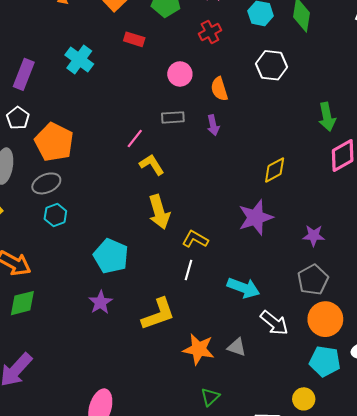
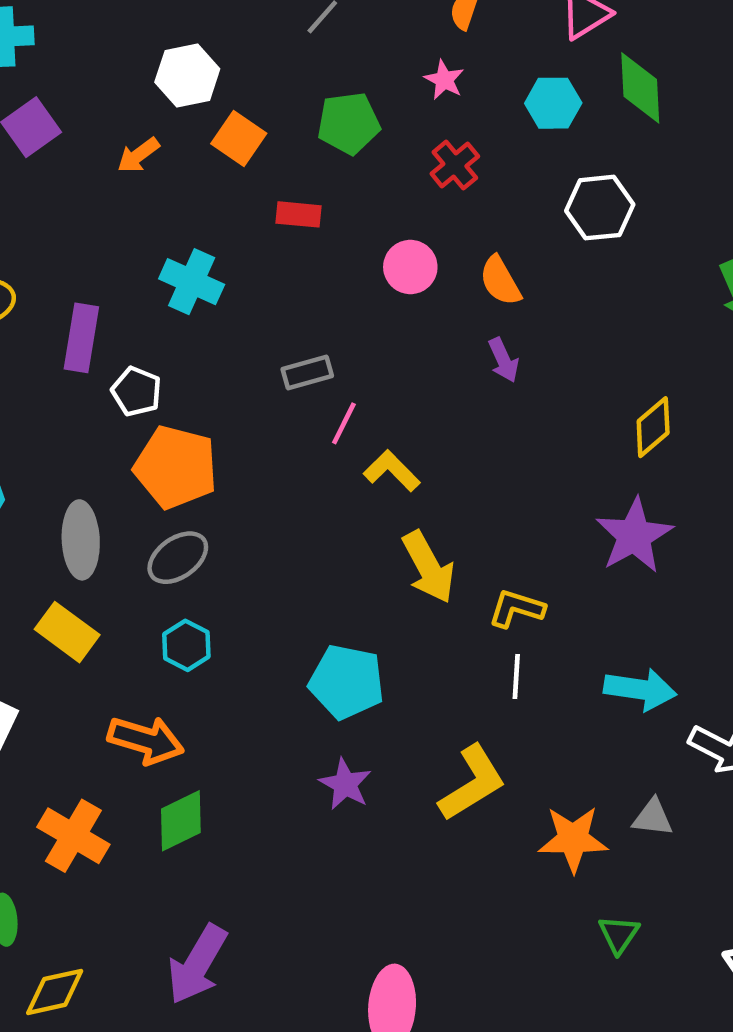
gray rectangle: (173, 117) -> (307, 372), moved
white pentagon: (18, 118) -> (137, 391), moved
cyan hexagon: (55, 215) -> (186, 645), moved

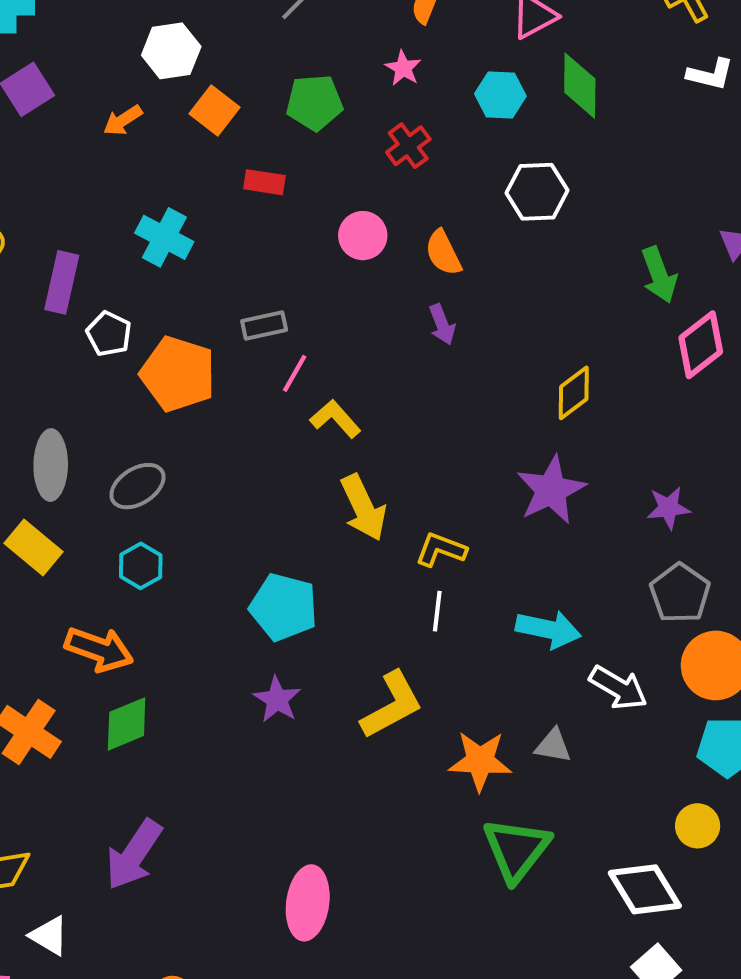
orange pentagon: (176, 467) -> (178, 374), moved
green triangle: (619, 934) -> (516, 849), size x1.8

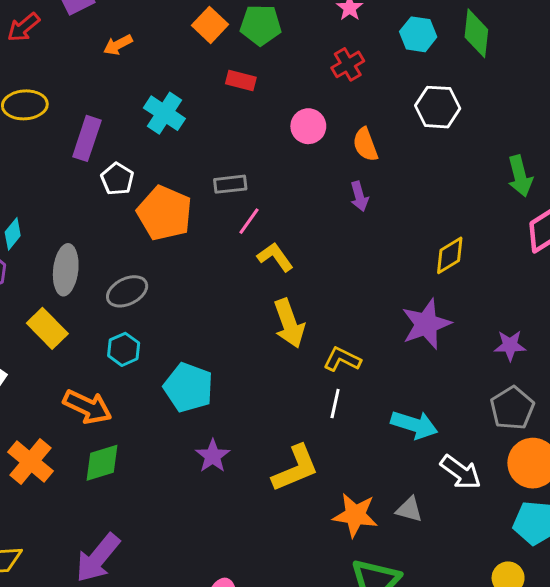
green pentagon: (314, 102) -> (261, 25), moved
orange arrow: (123, 120) -> (118, 45), moved
cyan pentagon: (284, 607) -> (188, 387), moved

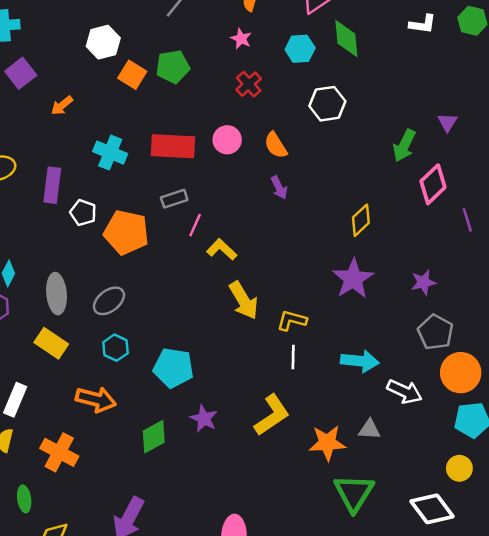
red rectangle: (241, 80) -> (173, 146), moved, size x1.8
green arrow: (520, 176) -> (404, 145), turned 52
green diamond: (102, 463) -> (154, 437), moved

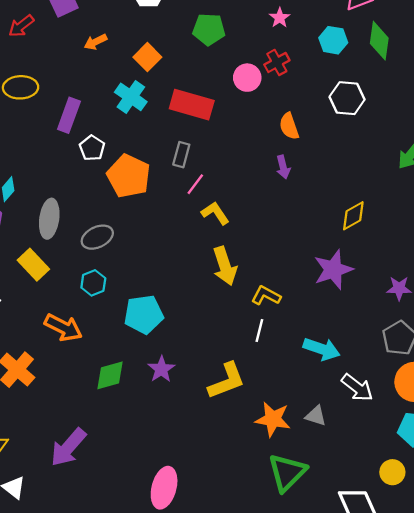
orange square: (132, 75) -> (147, 57), moved
pink circle: (227, 140) -> (247, 78), moved
gray rectangle: (174, 199) -> (181, 155), turned -70
cyan pentagon: (173, 368) -> (144, 314), turned -30

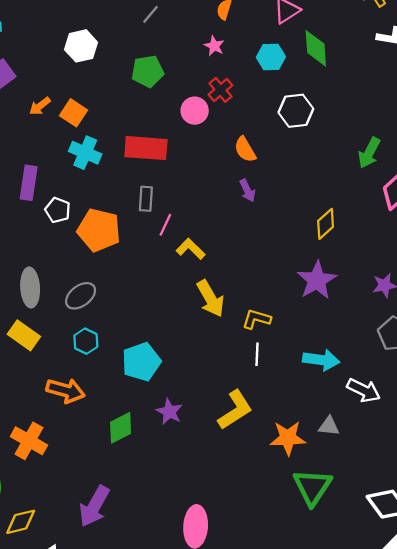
orange square: (147, 57) -> (74, 113), moved

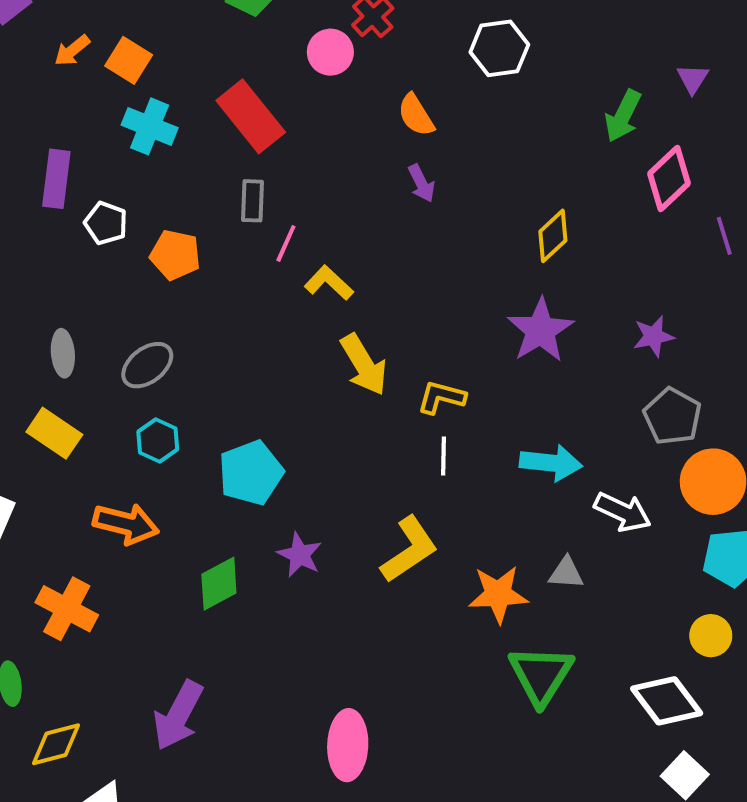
red rectangle: (146, 148) -> (251, 116), turned 48
orange pentagon: (99, 230) -> (175, 255), size x0.7
gray ellipse: (30, 288) -> (63, 353), size x0.7

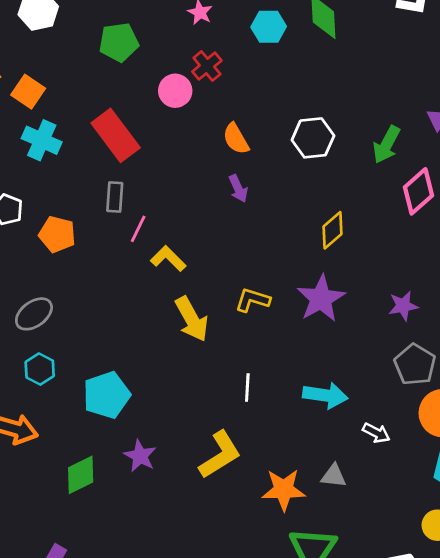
white hexagon: (499, 48) -> (313, 138), moved
yellow L-shape: (441, 397) -> (253, 300), moved
white arrow: (623, 512) -> (376, 433), size x0.7

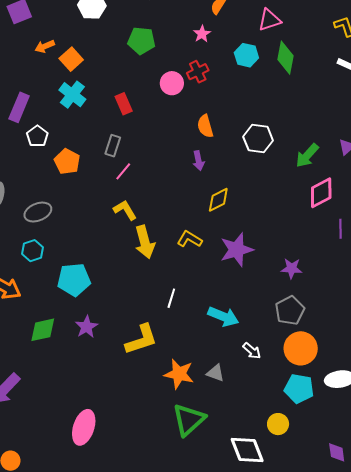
red rectangle: (116, 135) -> (124, 104), size x0.6
yellow diamond: (333, 230) -> (218, 200), moved
yellow L-shape: (168, 259) -> (125, 210), moved

